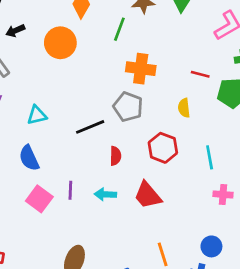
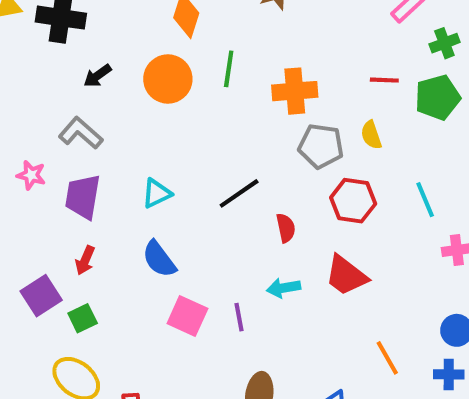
green line: (119, 29) -> (229, 69), moved
gray pentagon: (128, 107) -> (321, 146), moved
purple line: (70, 190) -> (239, 317), moved

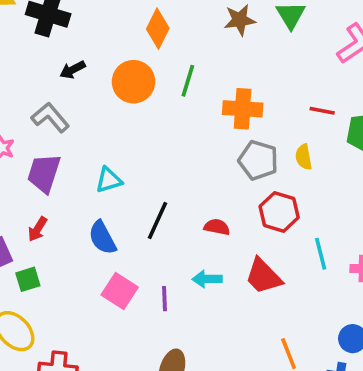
black line: (239, 193) -> (157, 220), moved, turned -39
cyan line: (425, 200) -> (321, 254), moved
red semicircle: (286, 228) -> (217, 227), turned -75

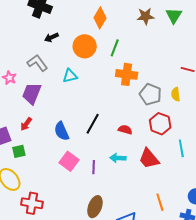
orange cross: (243, 109) -> (127, 74), moved
cyan triangle: (109, 180) -> (70, 76), moved

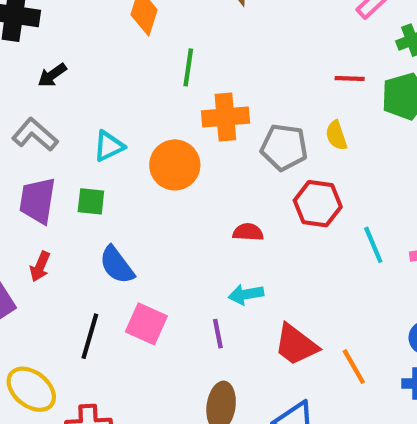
orange circle: (85, 46) -> (175, 165), moved
black line: (93, 124) -> (90, 336), moved
green square: (19, 151) -> (91, 201), moved, turned 32
red trapezoid: (149, 159) -> (296, 345), moved
purple line: (94, 167) -> (218, 334), moved

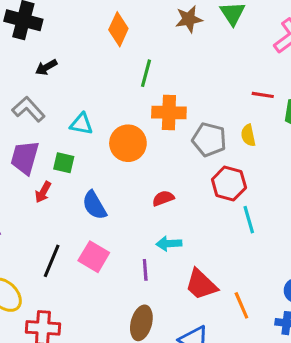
cyan triangle: (109, 146) -> (81, 124), turned 30
red semicircle: (248, 232) -> (163, 198), moved, turned -30
cyan line: (373, 245) -> (249, 220), moved
blue semicircle: (117, 265) -> (94, 205), moved
red arrow: (40, 267) -> (43, 192), moved

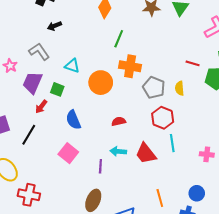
black line: (52, 261) -> (29, 135), moved
red trapezoid: (201, 285) -> (146, 154), moved

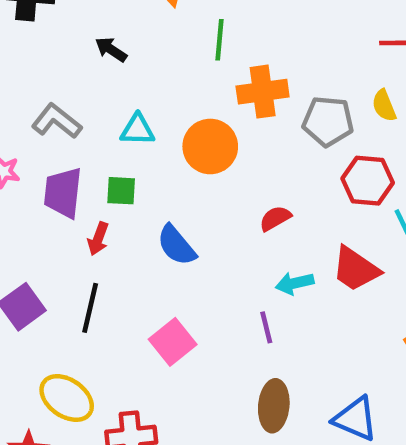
black arrow: (54, 26) -> (111, 50), moved, turned 72
pink square: (68, 153) -> (173, 342), moved, turned 30

